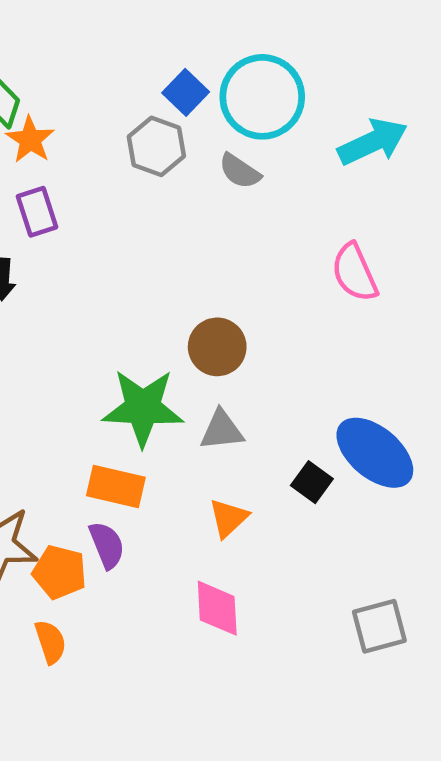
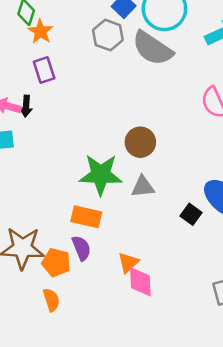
gray semicircle: (240, 171) -> (152, 48), size x1.8
orange triangle: (228, 518) -> (128, 262), moved

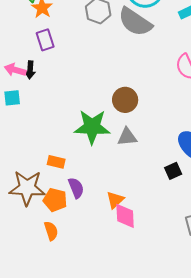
black square: (191, 214) -> (173, 171), moved, turned 30
orange rectangle: (86, 217) -> (56, 162), moved, size x0.7

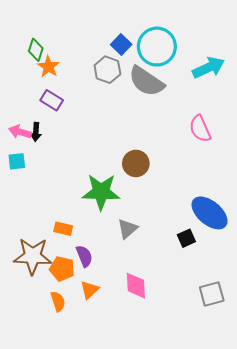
purple rectangle: (45, 40) -> (52, 100), turned -40
gray triangle: (127, 137) -> (127, 229), moved, turned -35
orange triangle: (115, 200) -> (90, 290), moved

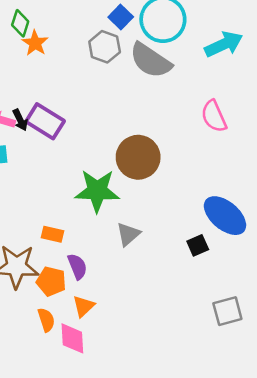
purple rectangle: (52, 100) -> (45, 121), moved, size x1.4
black arrow: (36, 132) -> (20, 120), turned -30
brown circle: (136, 163) -> (138, 157), size x1.4
pink diamond: (136, 286) -> (72, 338), moved

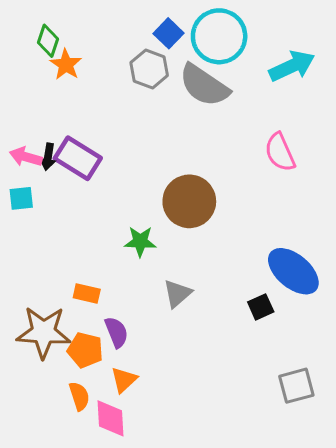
black arrow: (20, 120) -> (48, 157), turned 35
green star: (97, 191) -> (140, 241), size x0.6

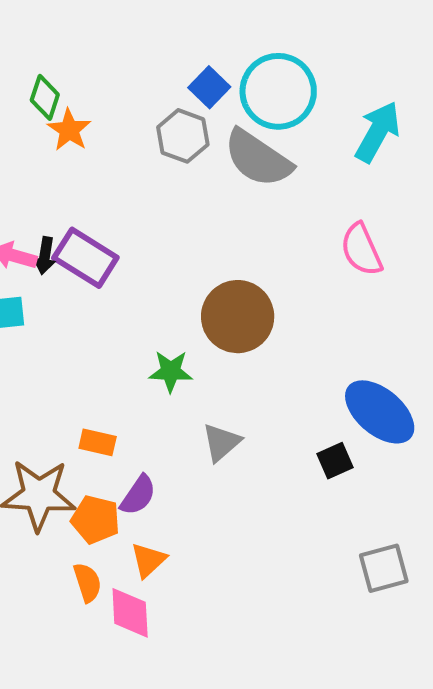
cyan arrow: (292, 66) -> (378, 132), turned -36
purple semicircle: (116, 332) -> (138, 495), turned 56

